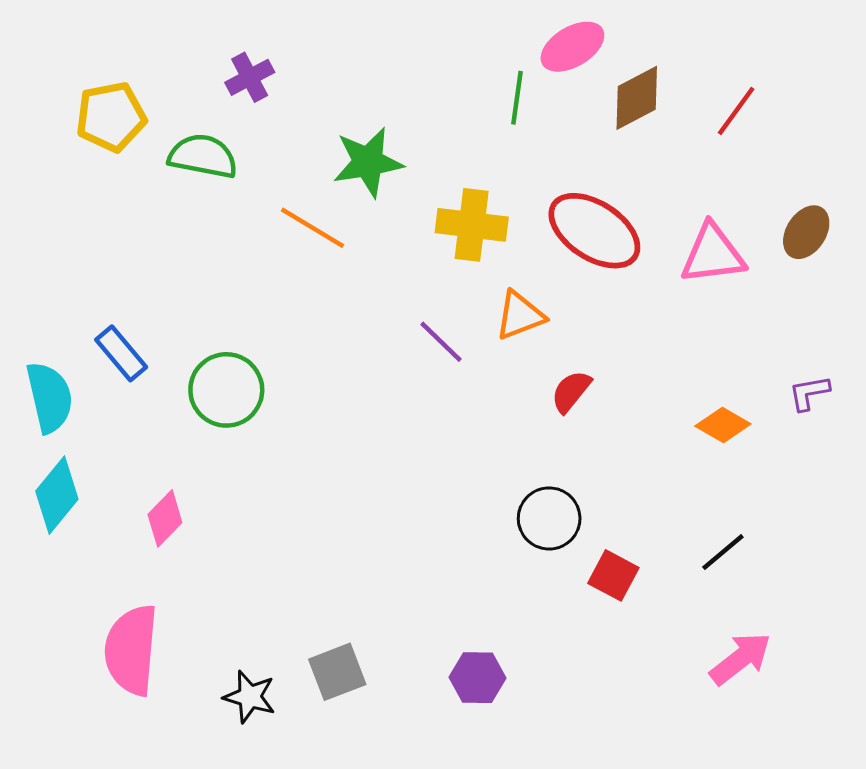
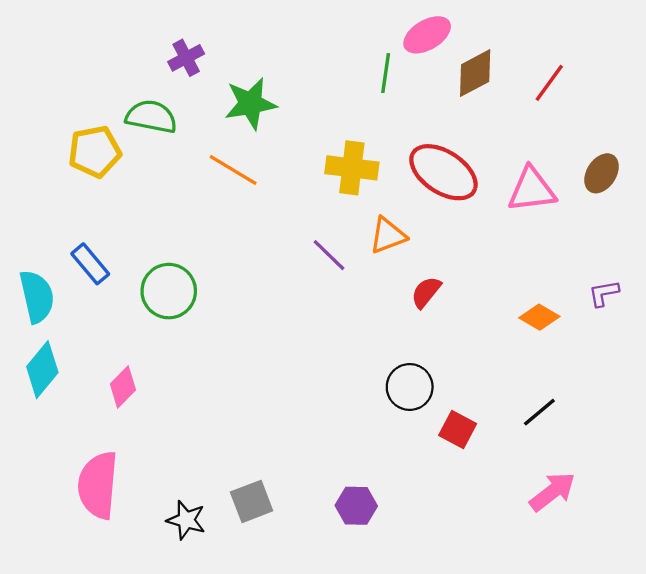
yellow pentagon: (111, 117) -> (95, 152), moved
green star: (368, 162) -> (250, 104), moved

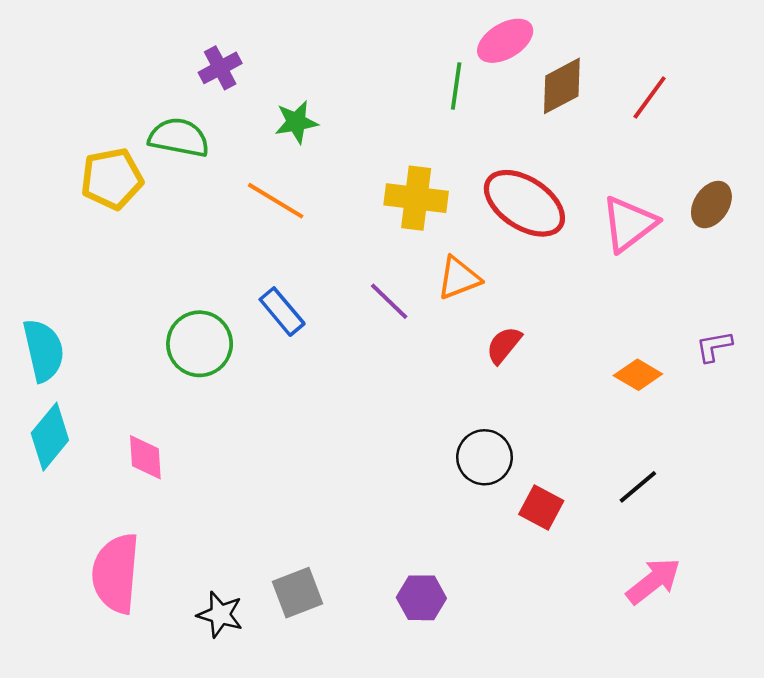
green star: (250, 104) -> (296, 122), size x0.7
pink triangle: (532, 190) -> (629, 224), turned -30
blue rectangle: (90, 264) -> (282, 312), moved
pink diamond: (123, 387) -> (145, 457), turned -48

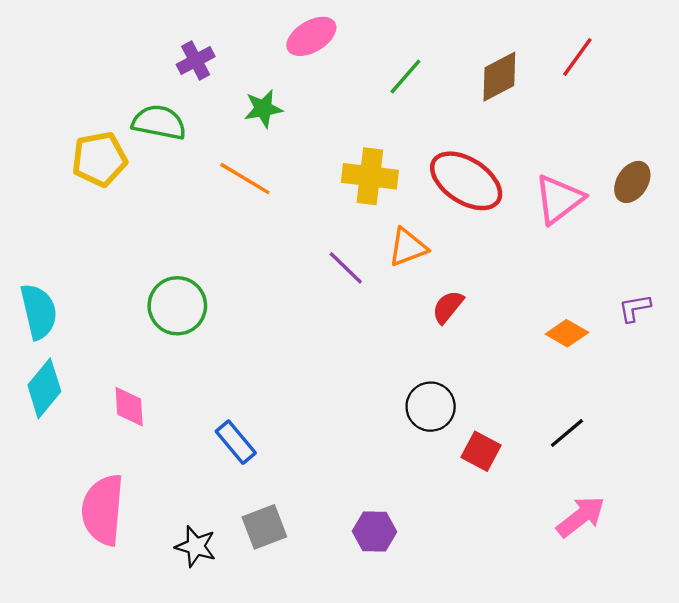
pink ellipse: (505, 41) -> (311, 36), moved
green line: (456, 86) -> (405, 77), turned 33
red line: (650, 98) -> (577, 57), moved
blue rectangle: (282, 312) -> (236, 442), moved

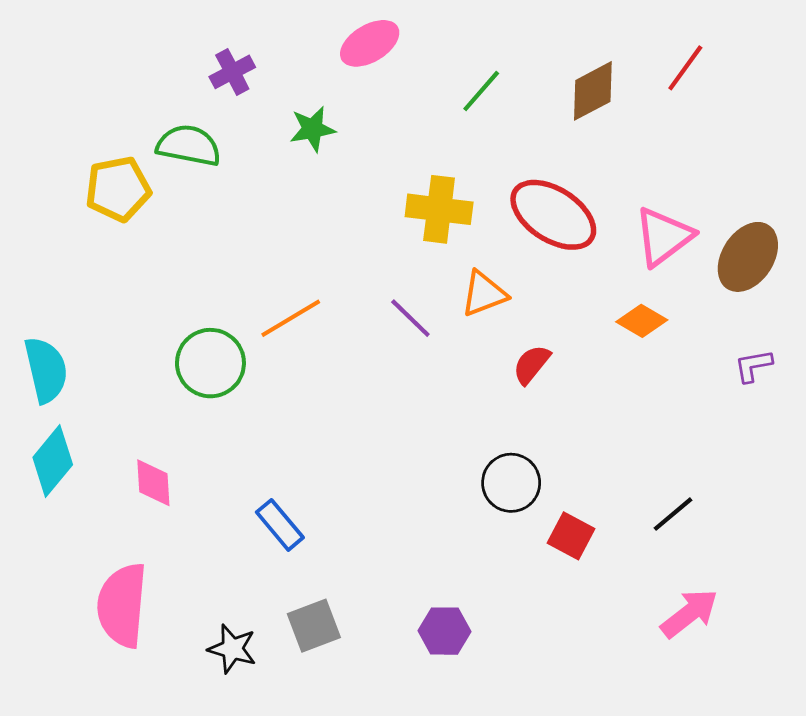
orange line: (245, 179) -> (291, 318), moved, turned -62
brown ellipse: (632, 182) -> (748, 257), moved, size x1.4
orange diamond: (567, 333) -> (642, 321), moved

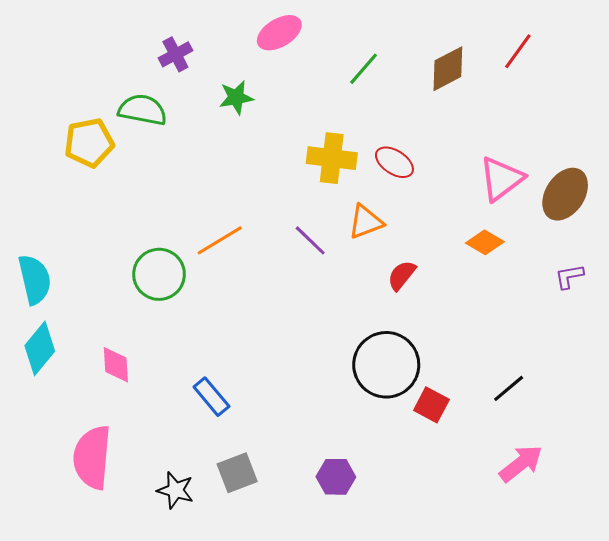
red ellipse: (553, 215) -> (394, 162), moved, size x0.6
black circle: (511, 483) -> (386, 365), size x1.5

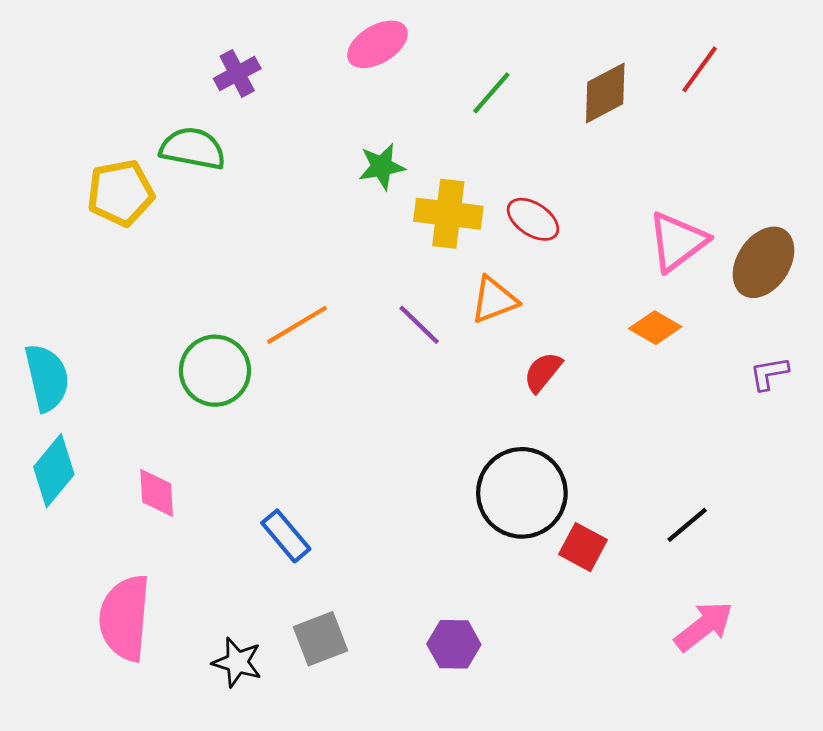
green star: (236, 97) -> (382, 167), moved

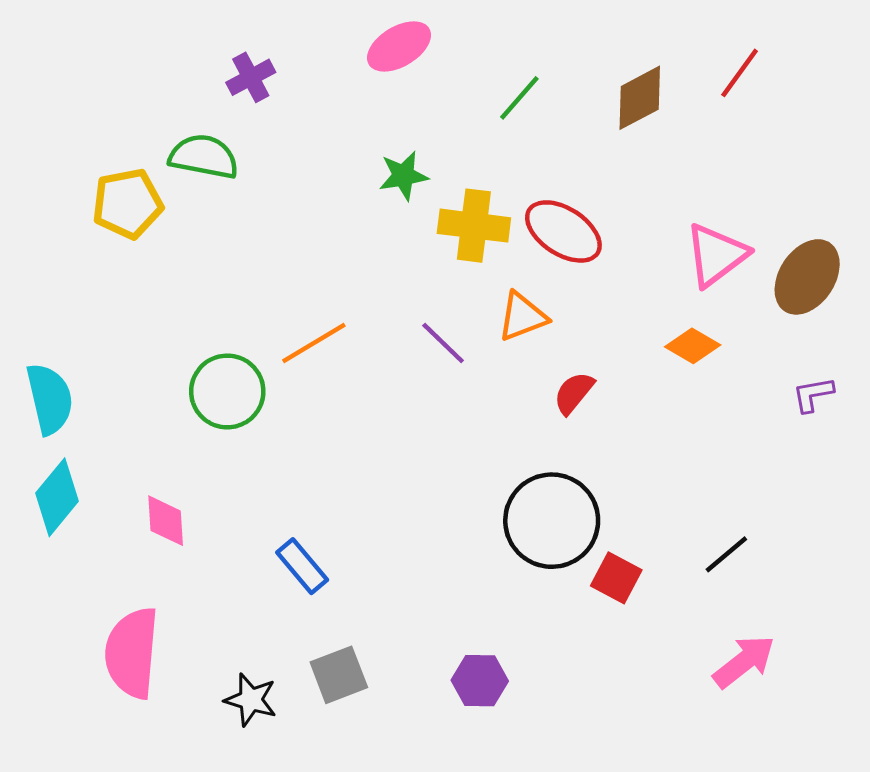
red ellipse: (533, 219) -> (563, 231), size x1.4

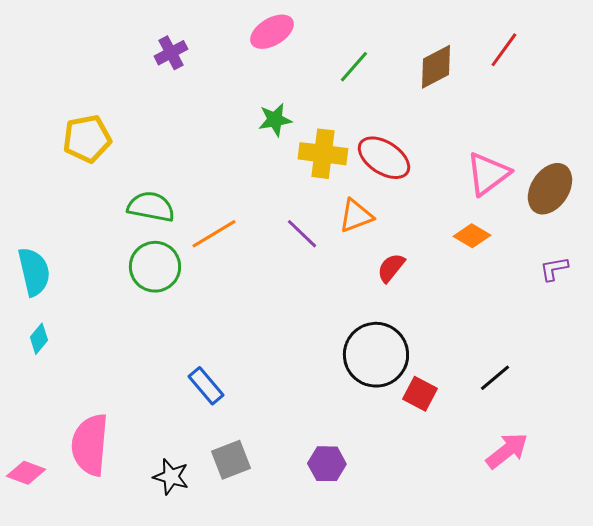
green semicircle: (204, 157) -> (151, 207), moved
cyan diamond: (57, 497) -> (39, 339), size x0.6
pink diamond: (166, 521) -> (26, 473), moved, turned -66

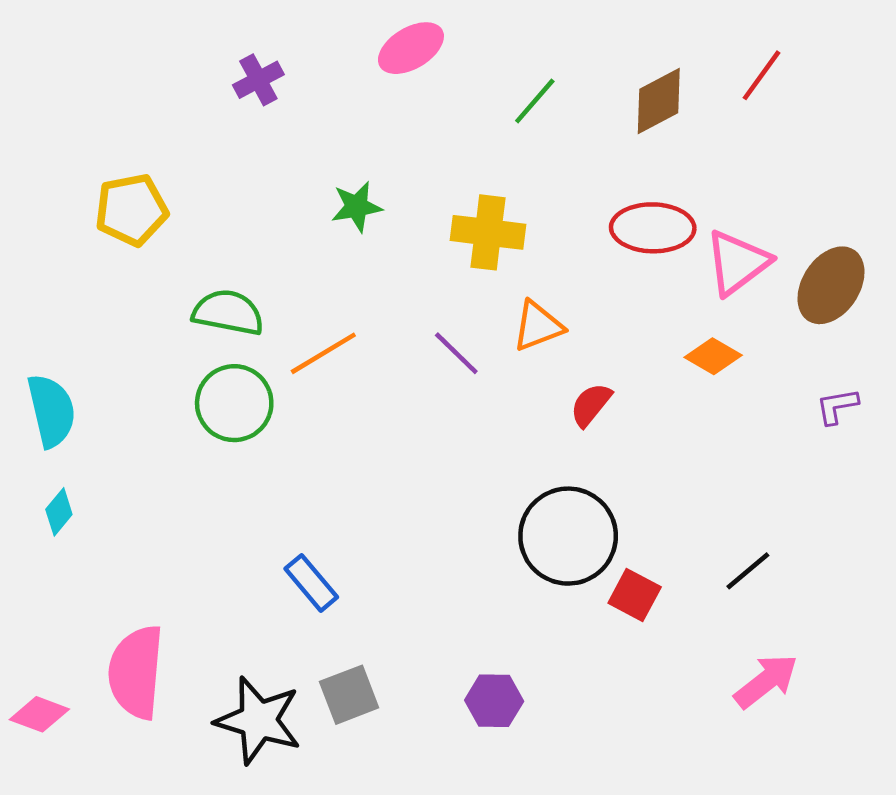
green star: (275, 120) -> (357, 207), moved
red ellipse: (384, 158) -> (653, 228), moved, turned -32
black star: (171, 477) -> (258, 720), size x1.6

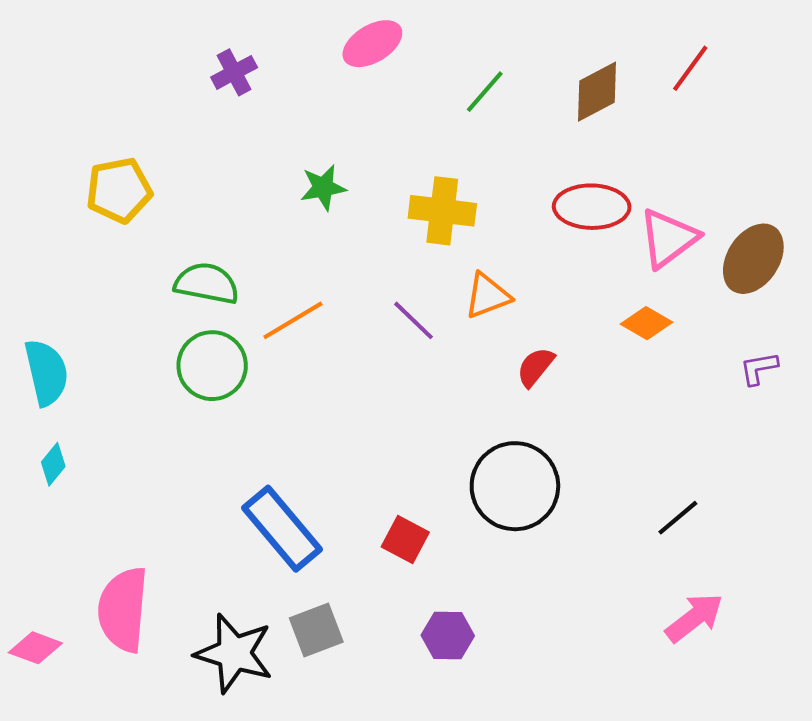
blue rectangle: (311, 583) -> (282, 529), size x1.6
red square: (635, 595) -> (405, 540), moved

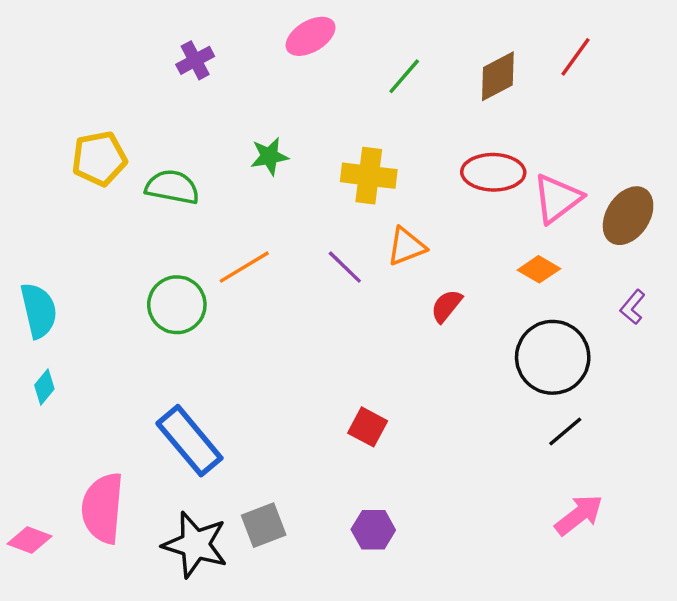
green semicircle: (207, 283) -> (172, 187), moved
purple L-shape: (759, 368) -> (633, 307), turned -40
black circle: (515, 486) -> (553, 357), moved
blue rectangle: (282, 529) -> (189, 441), moved
red square: (405, 540) -> (368, 427), moved

